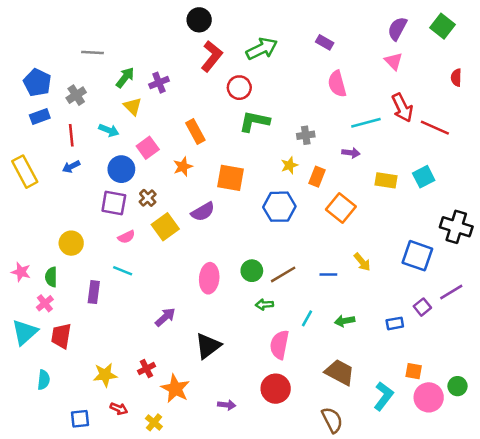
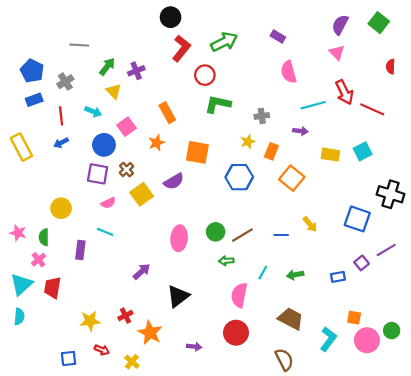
cyan semicircle: (44, 380) -> (19, 317), moved

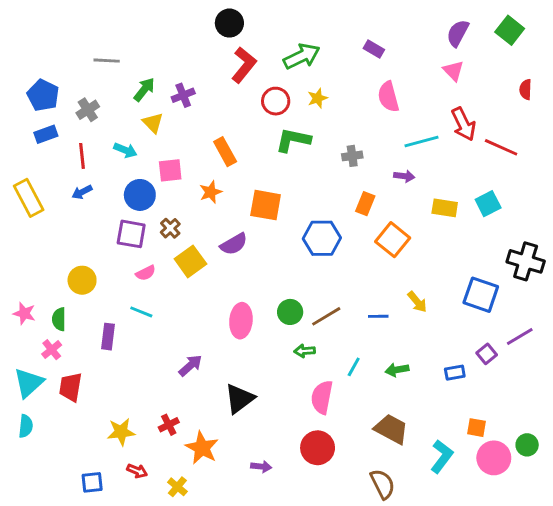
pink square: (127, 127) -> (170, 170), turned 30
yellow star: (248, 142) -> (318, 98), moved

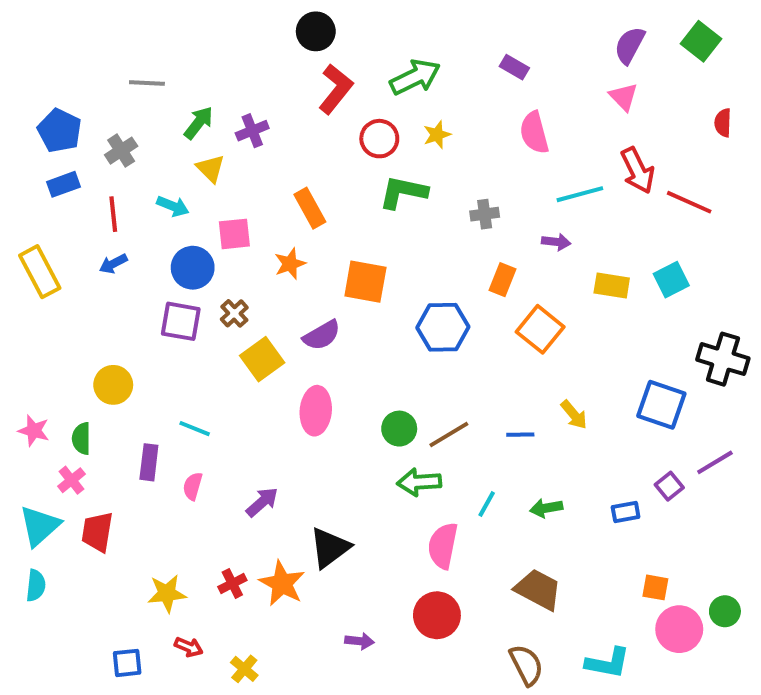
pink semicircle: (146, 273) -> (193, 486), moved, turned 132
pink ellipse: (241, 321) -> (316, 411), moved
green arrow: (305, 351) -> (419, 482), size x1.5
orange star: (202, 448) -> (282, 583), moved
cyan L-shape: (442, 456) -> (608, 663), moved, turned 64

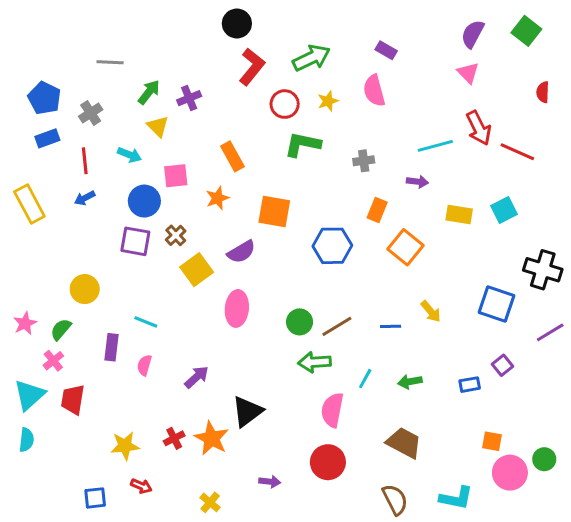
pink semicircle: (534, 133) -> (374, 91), moved
pink star: (34, 431) -> (25, 323), turned 30
green semicircle: (81, 438) -> (61, 329), turned 40
purple line: (715, 462) -> (550, 332), moved
yellow cross: (244, 669) -> (210, 502), moved

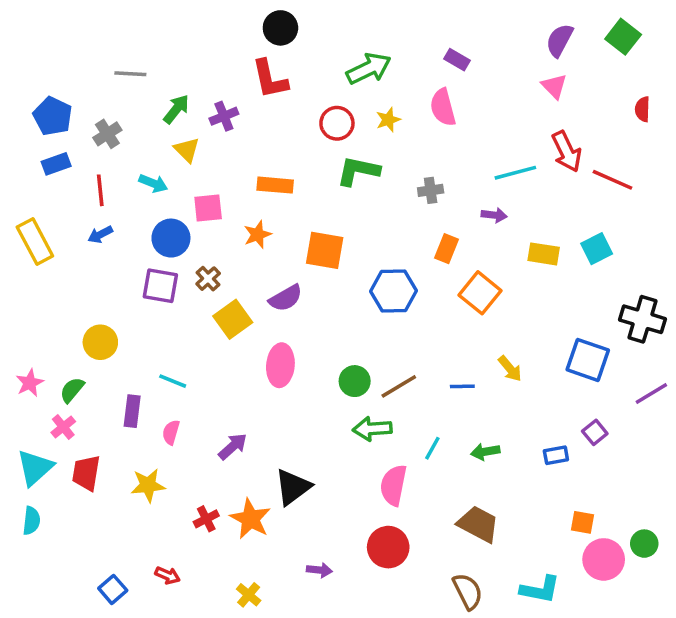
red L-shape: (252, 67) -> (270, 79), moved, turned 129
orange rectangle: (232, 156) -> (275, 185), turned -56
yellow star: (125, 446) -> (148, 485), moved
blue square: (95, 498) -> (113, 589), turned -35

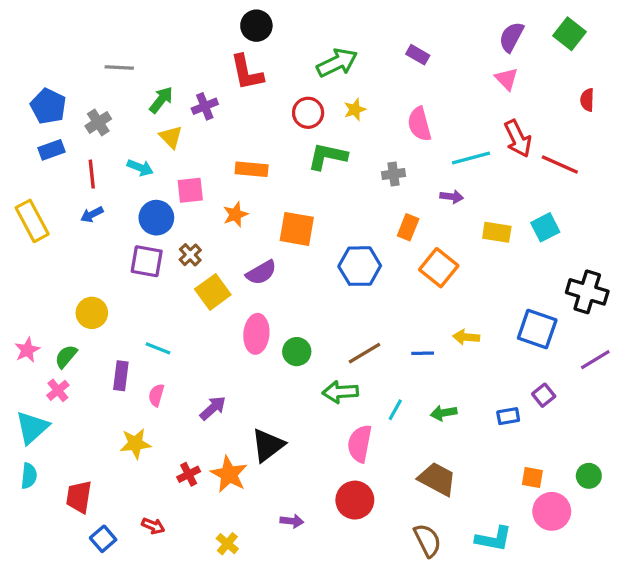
pink semicircle: (443, 107) -> (419, 124), moved
yellow arrow: (510, 369) -> (466, 337), turned 135
green circle: (355, 381) -> (297, 352), moved
red trapezoid: (86, 473) -> (79, 497), moved
green circle: (644, 544) -> (589, 476), moved

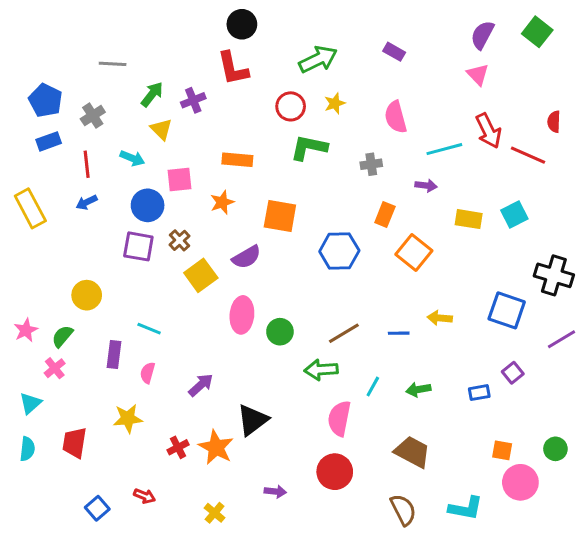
red semicircle: (587, 100) -> (554, 122), moved
cyan triangle: (32, 427) -> (30, 403), size x0.7
red trapezoid: (79, 497) -> (74, 443), moved

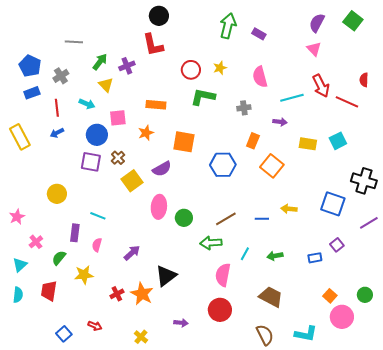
green arrow: (318, 59) -> (228, 26), moved, turned -50
green semicircle: (62, 336) -> (59, 258), moved
orange square: (502, 450) -> (330, 296), turned 32

